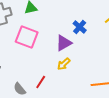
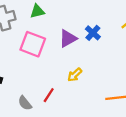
purple triangle: (64, 43) -> (68, 39), moved

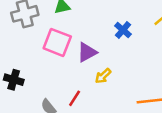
purple triangle: (68, 39) -> (87, 52), moved

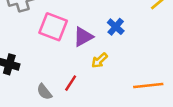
blue cross: (123, 30) -> (116, 27), moved

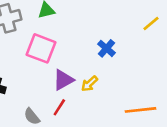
purple triangle: (83, 37) -> (63, 80), moved

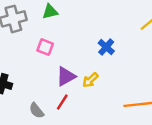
pink square: (41, 48) -> (45, 47), size x0.6

